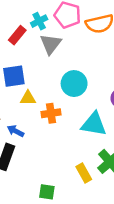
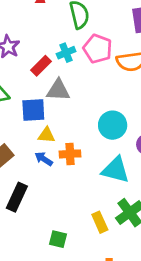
gray triangle: (51, 44) -> (58, 90), moved, turned 50
cyan circle: (74, 84) -> (113, 125), moved
blue arrow: (15, 131) -> (44, 159), moved

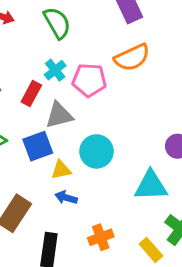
pink pentagon: (98, 49) -> (89, 80), moved
cyan circle: (113, 125) -> (96, 151), moved
orange cross: (70, 154) -> (101, 237), moved

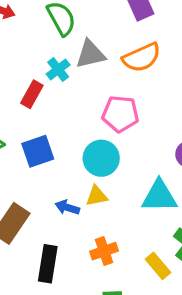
pink pentagon: (89, 80) -> (120, 114), moved
gray triangle: (59, 115) -> (90, 54), moved
yellow triangle: (61, 170) -> (97, 196), moved

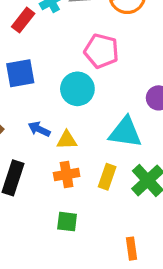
yellow triangle: (97, 196) -> (67, 140), moved
yellow rectangle: (158, 266) -> (107, 177), moved, turned 50

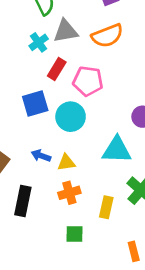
red rectangle: (23, 20) -> (57, 69), moved
blue square: (20, 73) -> (35, 103), moved
yellow rectangle: (107, 177) -> (106, 207), moved

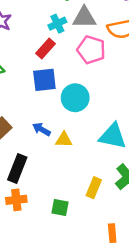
red rectangle: (57, 69) -> (45, 48), moved
pink pentagon: (88, 81) -> (91, 50), moved
orange cross: (69, 193) -> (16, 200), moved

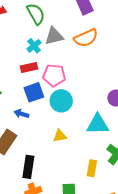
red rectangle: (45, 48) -> (29, 67), turned 49
pink pentagon: (91, 50) -> (54, 75), moved
blue arrow: (41, 129) -> (21, 114), moved

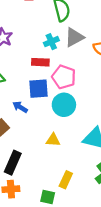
gray triangle: (54, 36) -> (74, 37), turned -30
yellow rectangle: (92, 168) -> (66, 180), moved

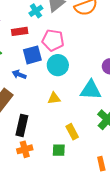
red rectangle: (40, 62) -> (20, 31), moved
yellow rectangle: (66, 180) -> (72, 132), turned -42

